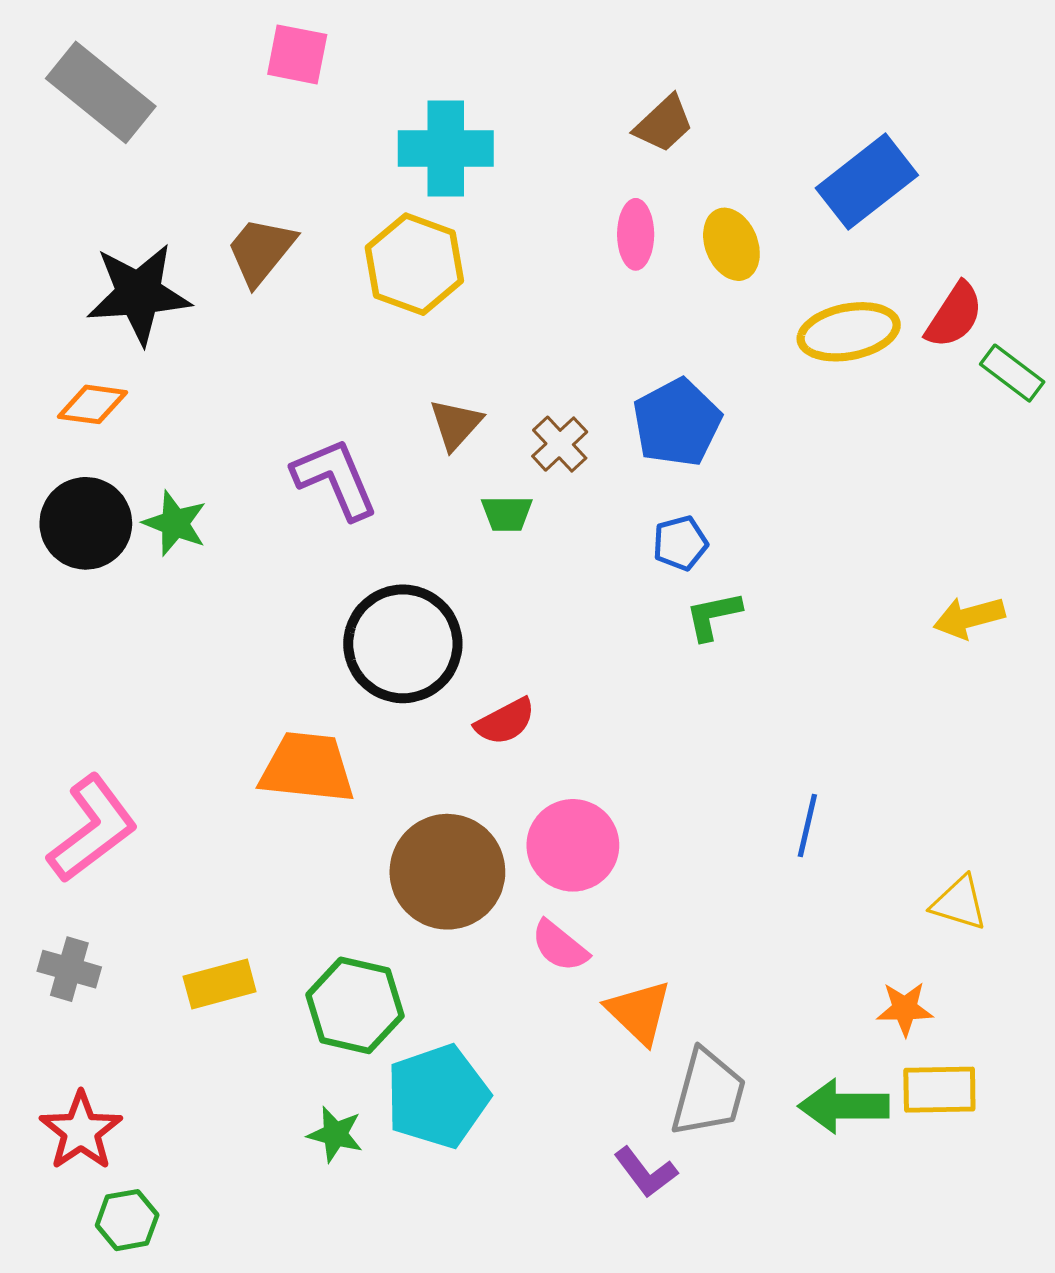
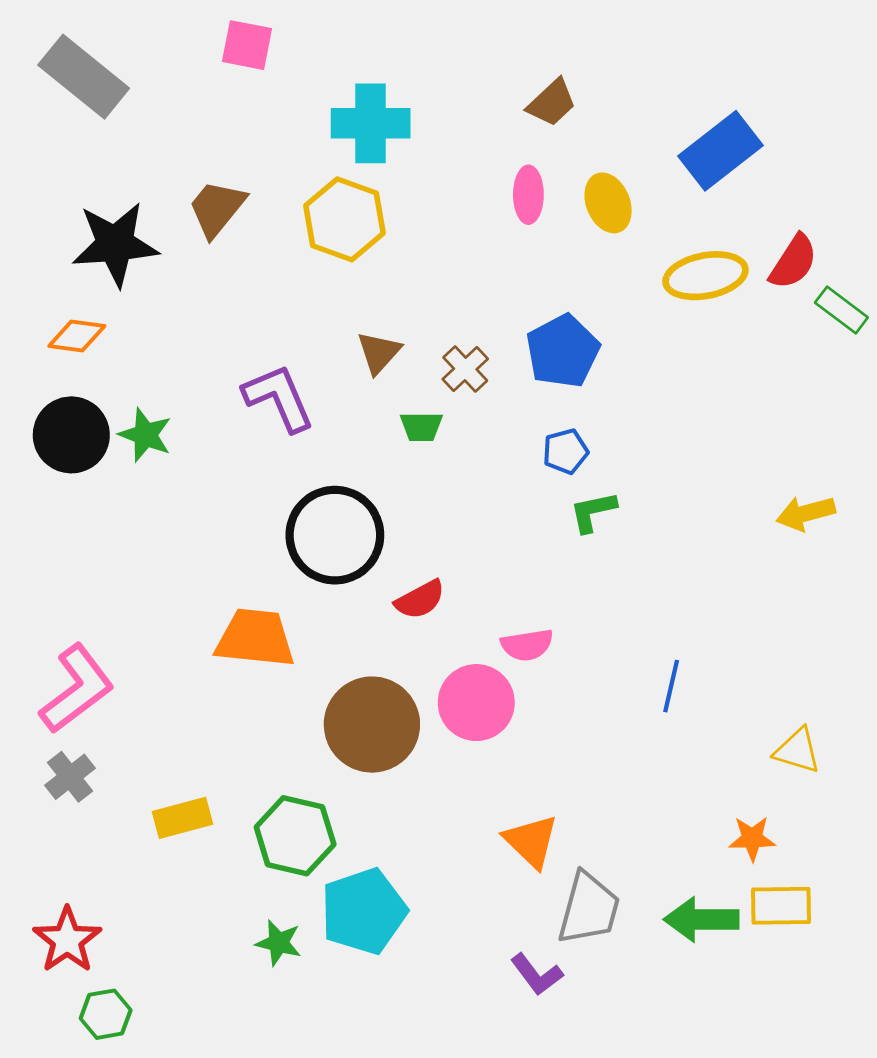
pink semicircle: (560, 946) -> (527, 645), moved, turned -48
gray cross: (69, 969) -> (70, 777), moved, turned 36

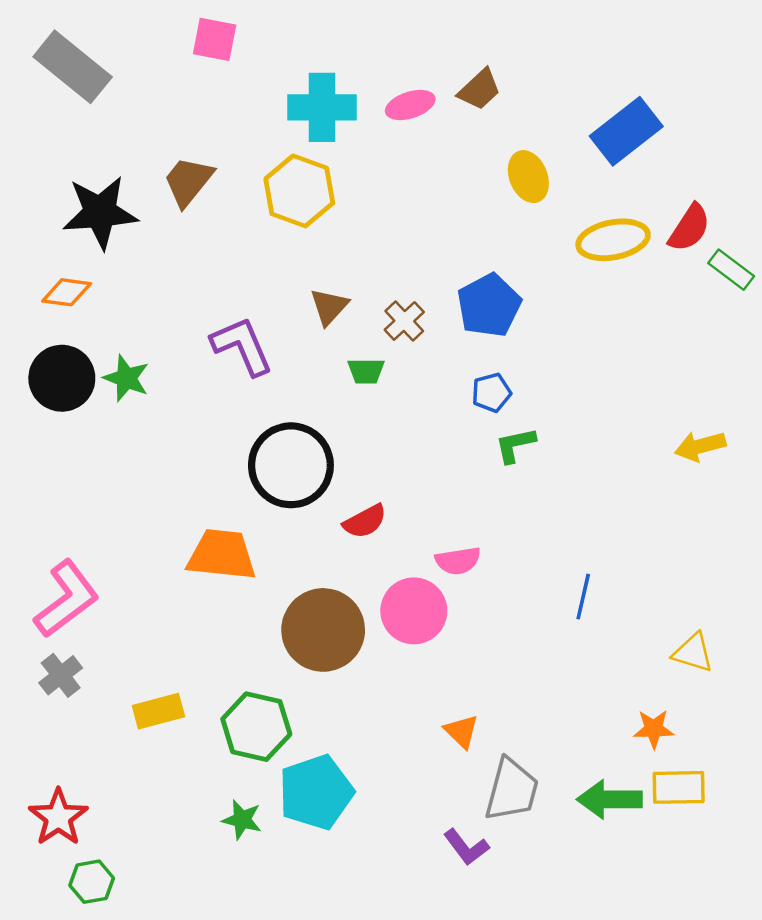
pink ellipse: (528, 195) -> (410, 105), moved, turned 72
orange triangle: (531, 841) -> (462, 731), size x0.7

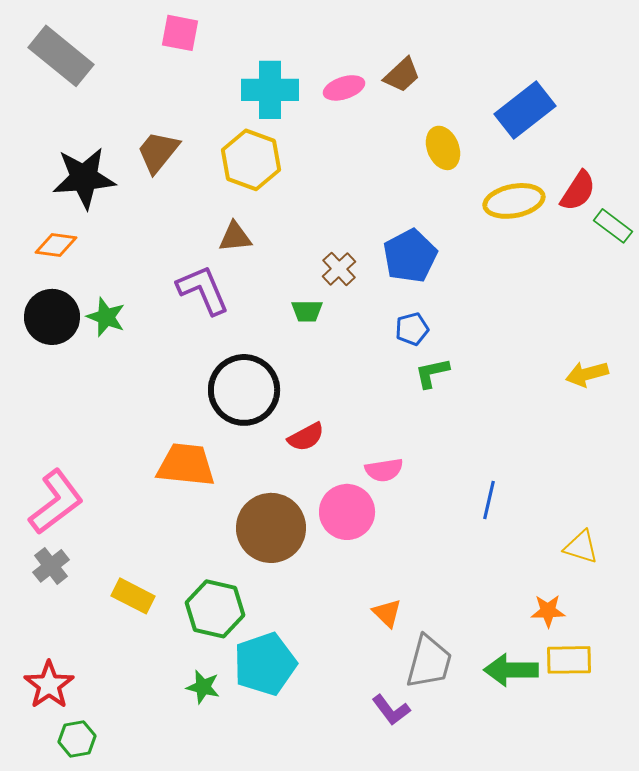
brown triangle: (329, 307) -> (235, 237), moved, turned 42
yellow rectangle: (158, 711) -> (133, 596), turned 42

